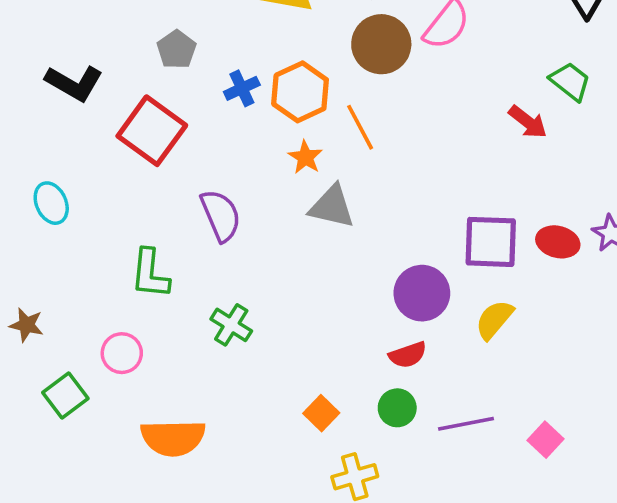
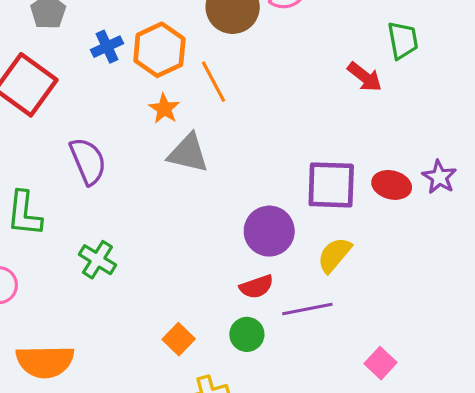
green trapezoid: (570, 81) -> (403, 40), turned 42
purple line: (466, 424) -> (307, 309), moved

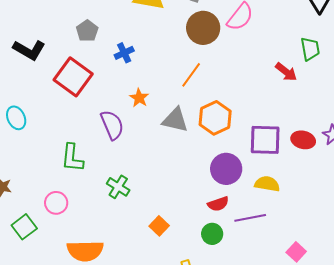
orange hexagon: (159, 50) -> (215, 118), moved
orange line: (214, 82) -> (191, 75), turned 64
orange star: (164, 109) -> (139, 98), moved
yellow semicircle: (334, 255) -> (267, 184), turned 60
orange square: (179, 339) -> (159, 226), moved

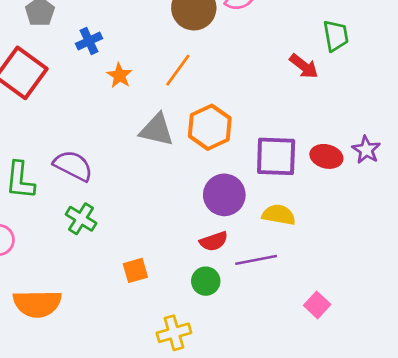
orange star: (139, 98) -> (120, 76), moved
purple semicircle: (112, 125) -> (73, 166), moved, turned -40
orange square: (159, 226) -> (135, 270), turned 30

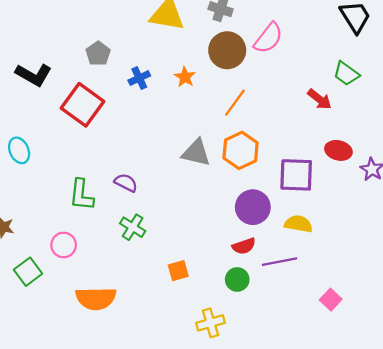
green trapezoid: (336, 36) -> (346, 74), turned 136
orange line: (178, 70) -> (235, 103), moved
orange star: (120, 76) -> (185, 77), moved
red ellipse: (326, 156) -> (338, 150), moved
purple semicircle: (73, 166) -> (126, 183), size x0.7

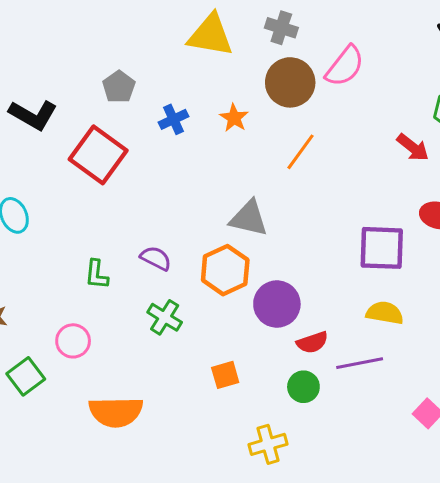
orange hexagon: (241, 150) -> (225, 270), moved
green L-shape: (81, 195) -> (97, 274), size x0.7
purple circle: (253, 207) -> (277, 304), moved

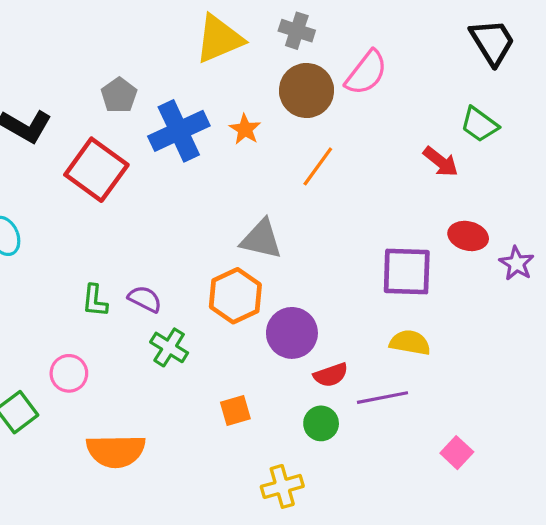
yellow triangle: (210, 35) -> (219, 39), turned -33
blue cross: (173, 119) -> (179, 131), size x1.8
purple semicircle: (156, 258) -> (145, 299), moved

